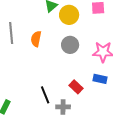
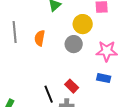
yellow circle: (69, 15) -> (83, 24), moved
red rectangle: (76, 87) -> (72, 86), moved

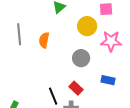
gray circle: (74, 44) -> (81, 58), moved
pink star: (107, 51) -> (111, 41), moved

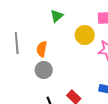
gray circle: (81, 58) -> (44, 70), moved

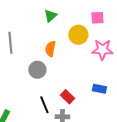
orange semicircle: (42, 49) -> (50, 49), moved

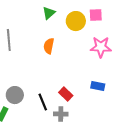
yellow circle: (78, 35) -> (76, 21), moved
gray circle: (37, 70) -> (15, 95), moved

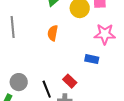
blue rectangle: (98, 86) -> (92, 59), moved

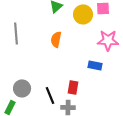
red rectangle: (70, 81) -> (73, 87), turned 56

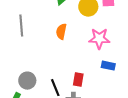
pink star: (108, 40) -> (99, 39), moved
blue rectangle: (95, 65) -> (108, 66), moved

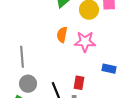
gray line: (21, 26) -> (22, 57), moved
pink star: (99, 39) -> (85, 42), moved

